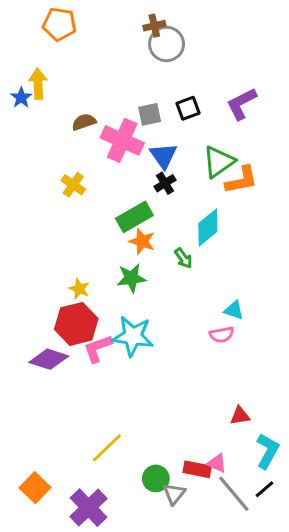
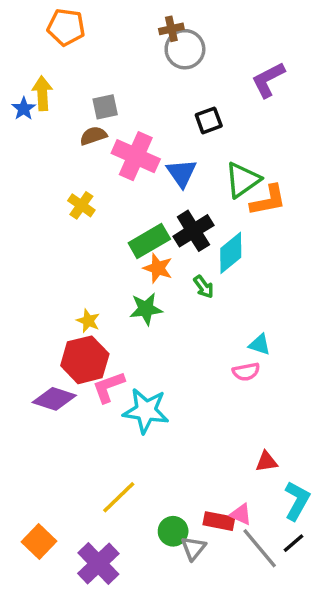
purple L-shape: (241, 104) -> (268, 80), moved
gray square: (150, 114) -> (105, 107), moved
black cross: (165, 183) -> (193, 231), moved, size x1.6
cyan star: (133, 336) -> (146, 411), moved

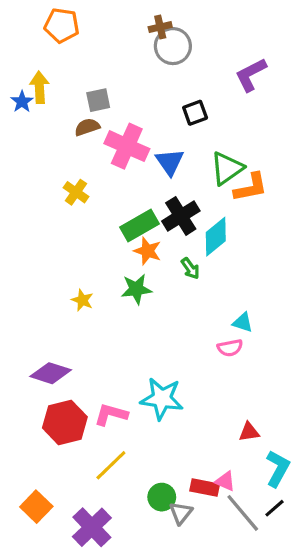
red hexagon: (85, 360) -> (65, 422), moved
pink L-shape: (109, 387) -> (111, 414), moved, turned 36
cyan star: (146, 411) -> (162, 399), moved

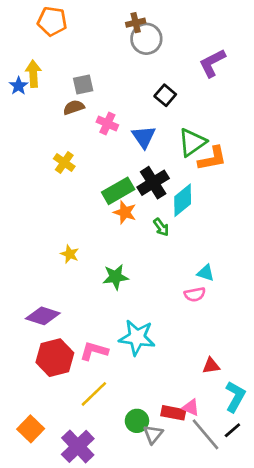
black square: (195, 113) -> (165, 95), turned -30
pink cross: (127, 146) -> (107, 124), size x0.6
green star: (136, 289) -> (115, 277), moved

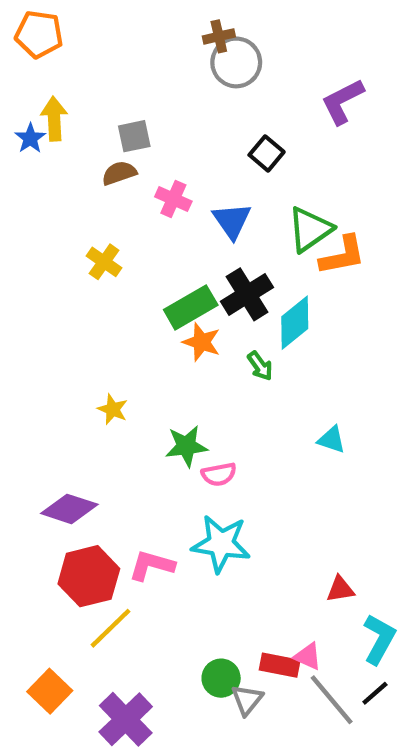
orange pentagon: (52, 21) -> (39, 34), moved
pink semicircle: (195, 294) -> (219, 474), moved
yellow line: (94, 394) -> (110, 628), moved

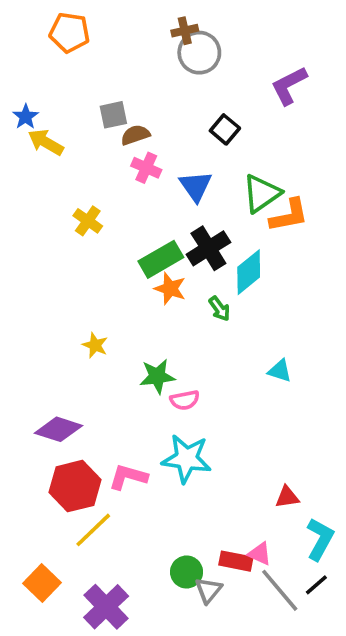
orange pentagon: (39, 34) -> (69, 33), moved
yellow arrow: (54, 119) -> (46, 142), moved, turned -57
brown semicircle: (119, 173) -> (135, 135), moved

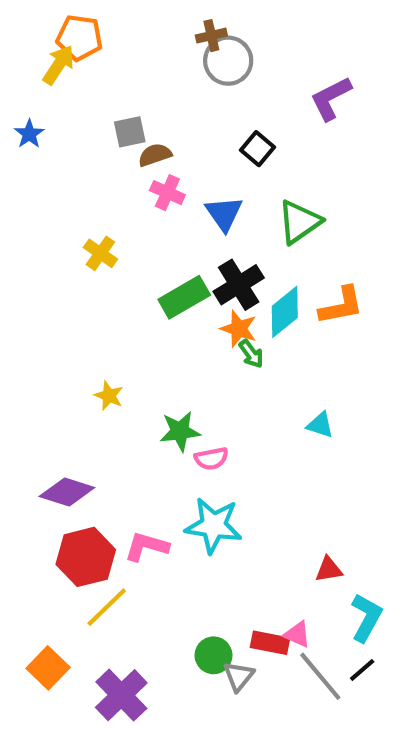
yellow arrow: (46, 142) -> (59, 65), moved, turned 93
orange L-shape: (289, 215) -> (341, 306), moved
orange star: (170, 289) -> (239, 329), moved

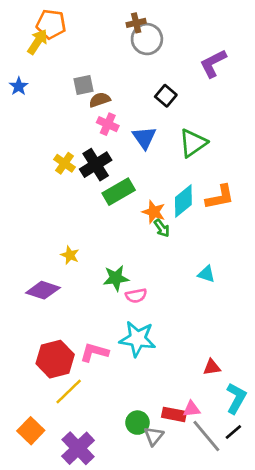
black cross: (239, 285) -> (96, 165), moved
purple diamond: (67, 492) -> (43, 290), moved
pink triangle: (297, 634) -> (192, 409), turned -30

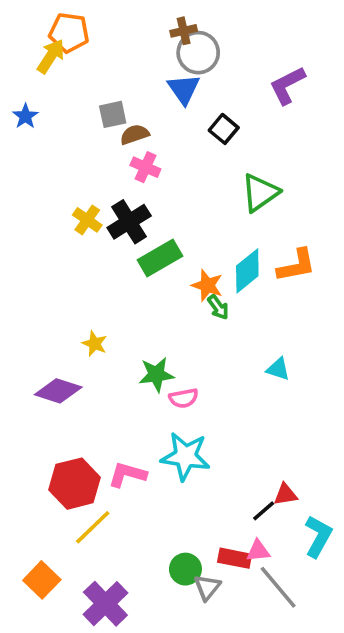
blue triangle: (144, 138) -> (184, 89), moved
black line: (233, 432) -> (264, 511), moved

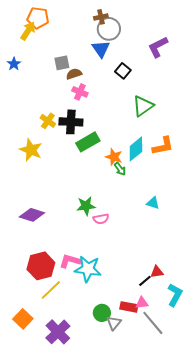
black cross: (129, 222) -> (71, 122), turned 35
yellow star: (95, 344) -> (31, 150), moved, size x1.6
cyan star: (185, 456) -> (88, 269), moved

